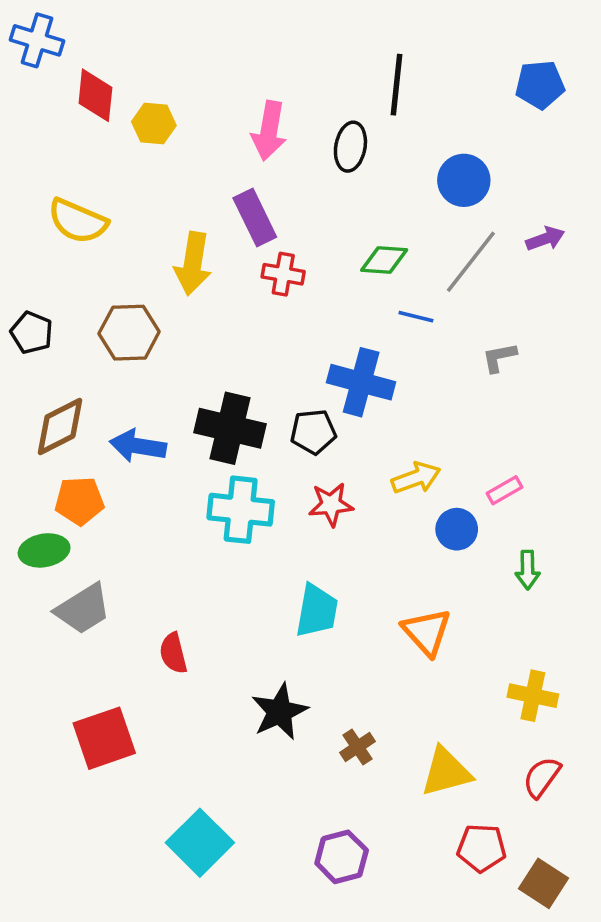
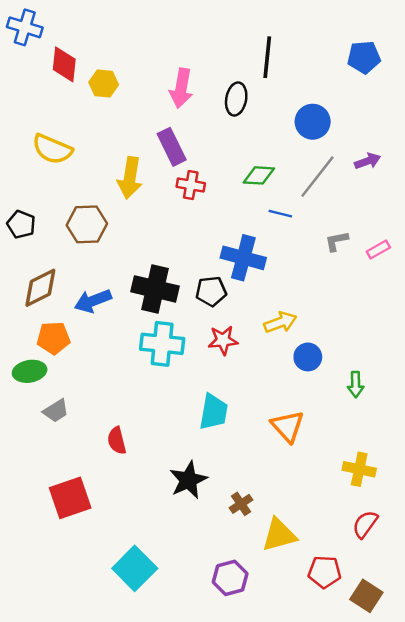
blue arrow: (138, 446) -> (93, 301), turned -30
pink rectangle: (505, 490) -> (378, 249), moved
gray trapezoid: (83, 609) -> (56, 411), size x0.7
yellow triangle: (446, 772) -> (279, 535), moved

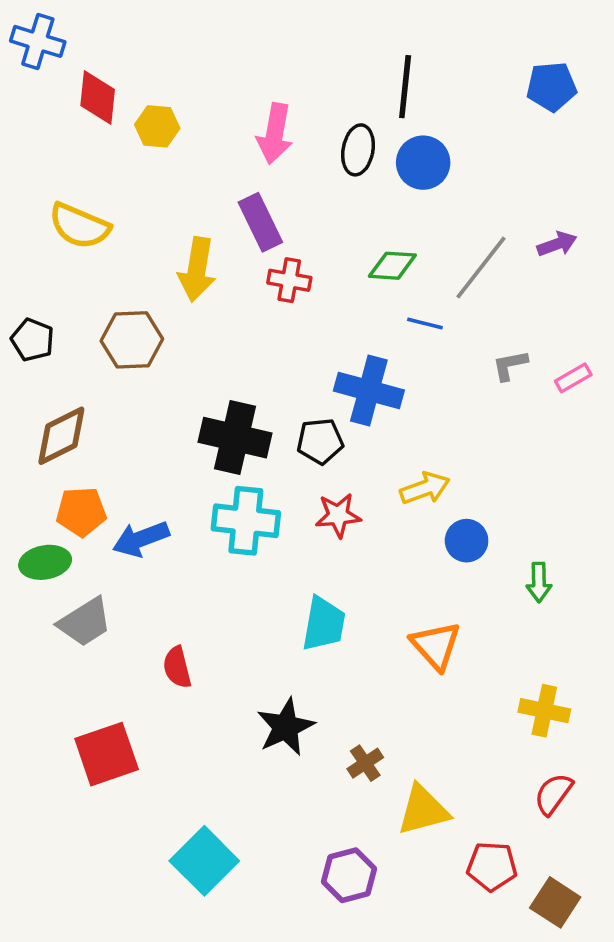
blue circle: (313, 122) -> (423, 163), moved
blue arrow: (93, 301) -> (141, 539), moved
gray trapezoid: (56, 411) -> (85, 622), size x1.4

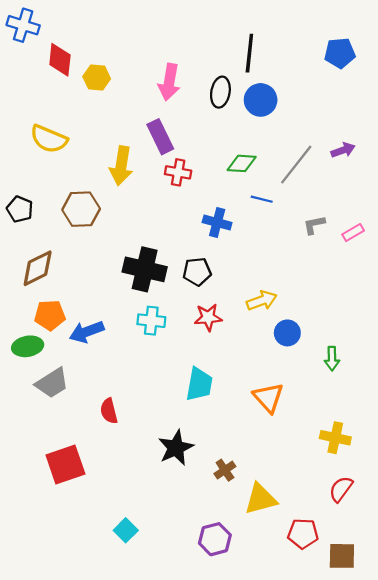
blue cross: (369, 391) -> (217, 223), moved, size x0.7
cyan cross: (246, 521) -> (151, 321), size x0.7
cyan square: (204, 861) -> (126, 530), size x0.6
brown square: (555, 902) -> (342, 556), turned -32

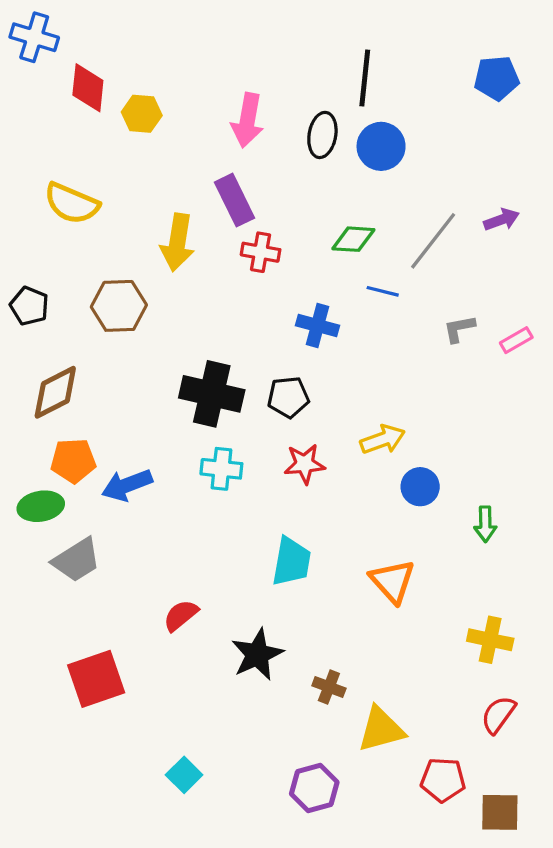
red semicircle: (109, 411) -> (181, 615), moved, turned 65
brown cross: (225, 470) -> (329, 687), turned -35

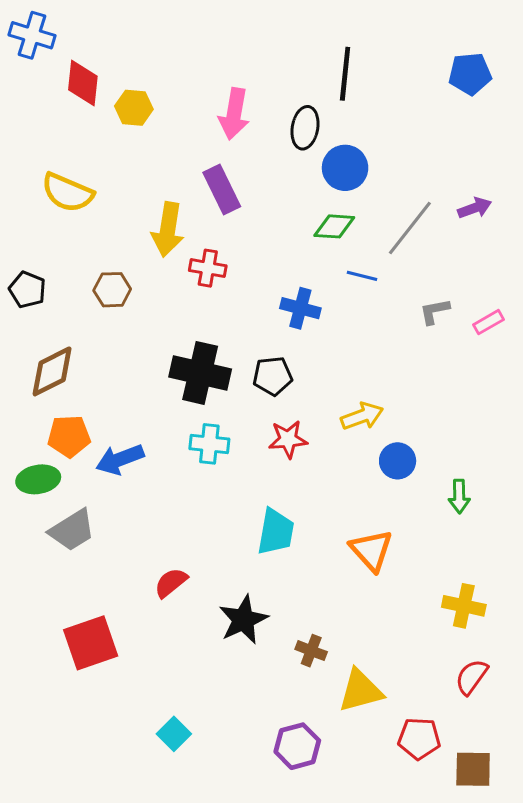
blue circle: (381, 146) -> (345, 168), moved
red cross: (261, 252) -> (208, 268), moved
brown hexagon: (119, 306) -> (112, 290), size x0.7

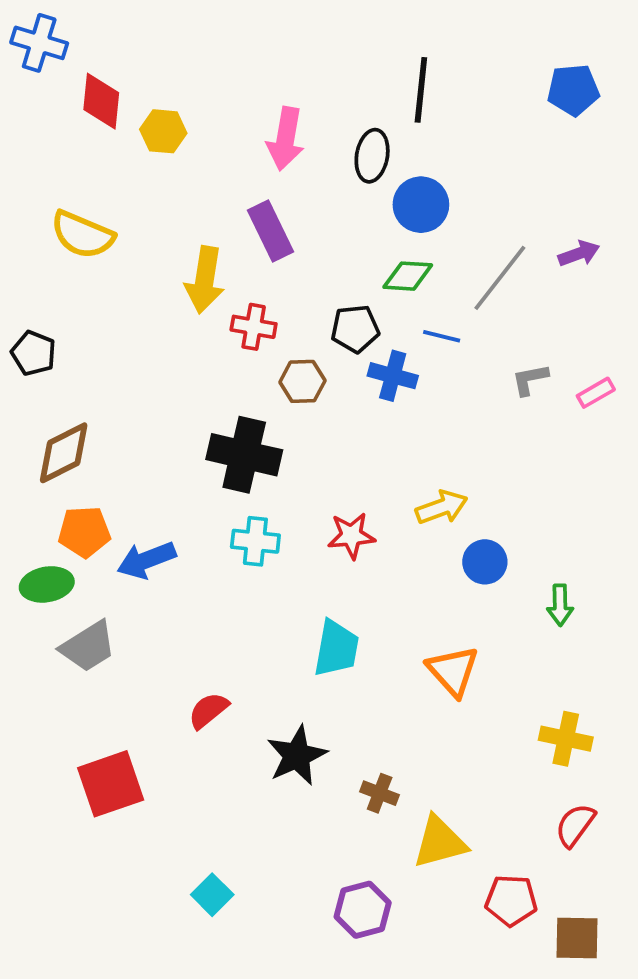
brown hexagon: (112, 290) -> (302, 381), moved
blue cross: (300, 308) -> (393, 376), moved
black pentagon: (273, 376) -> (355, 329), moved

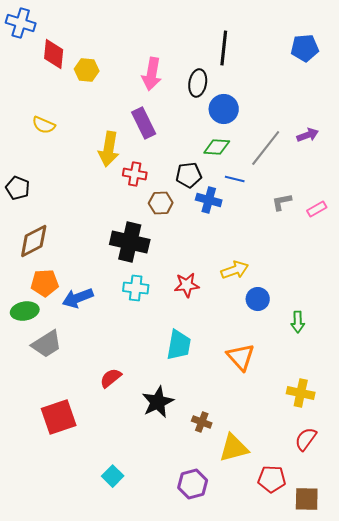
yellow semicircle: (82, 235) -> (44, 125), size x0.7

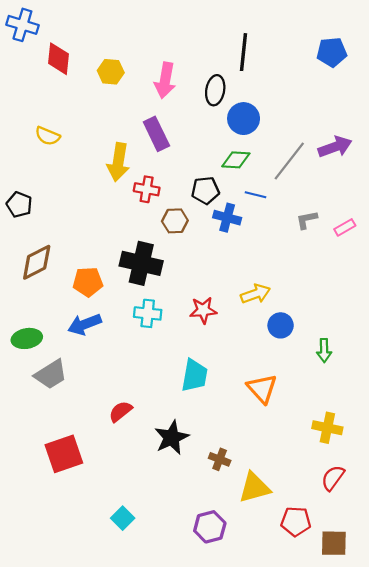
yellow hexagon: (87, 70) -> (111, 72), moved
purple arrow: (308, 135) -> (335, 147), size x1.4
orange pentagon: (45, 283) -> (88, 282), moved

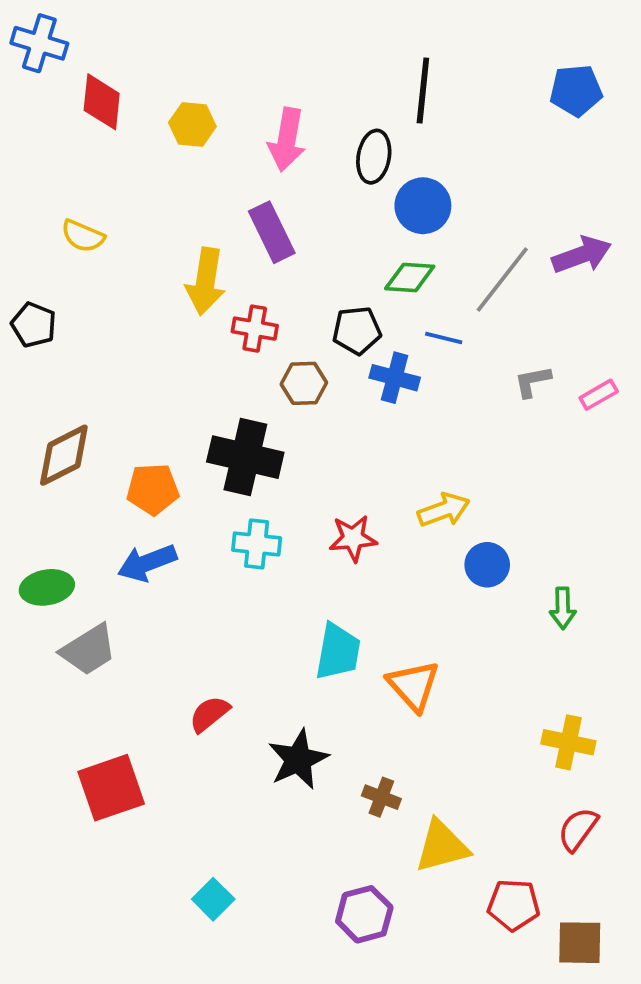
black pentagon: (19, 205) -> (34, 325), moved
orange triangle: (262, 389) -> (413, 686), moved

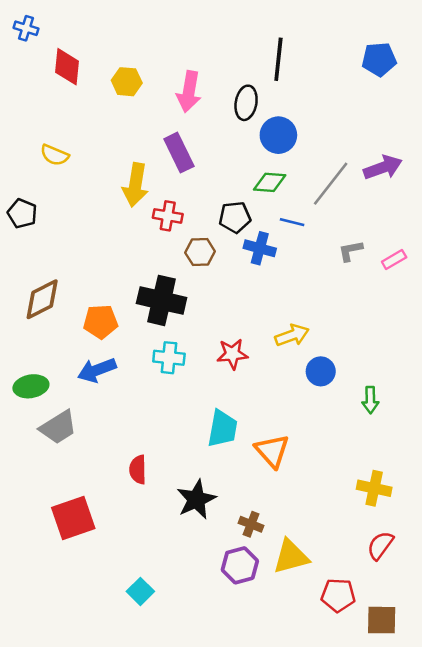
blue cross: (39, 43) -> (26, 28), size x0.7
red semicircle: (209, 714) -> (138, 470), turned -52
purple hexagon: (364, 914) -> (240, 565), moved

